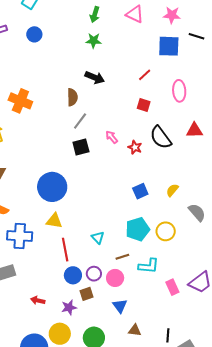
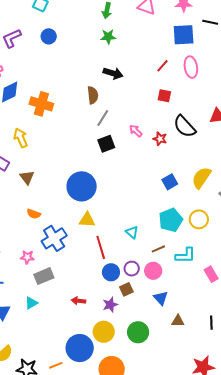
pink ellipse: (179, 91) -> (191, 67), moved
yellow semicircle: (172, 190) -> (201, 178), size x1.6
blue cross: (20, 236) -> (54, 238), turned -30

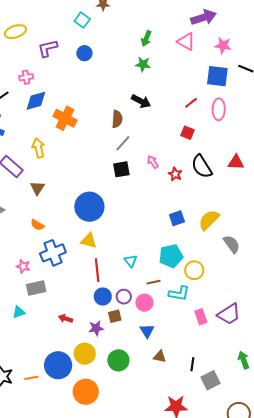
yellow circle: (199, 219) -> (194, 270), moved

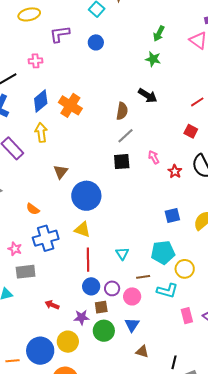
blue diamond: (36, 101) -> (41, 101), moved, turned -30
brown triangle: (37, 188) -> (61, 172), moved
green circle: (118, 360) -> (104, 331), moved

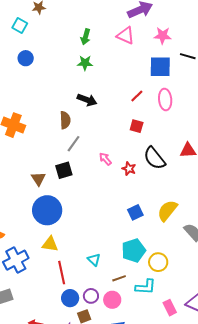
black square: (122, 162) -> (64, 170), moved
brown triangle: (61, 172) -> (38, 179), moved

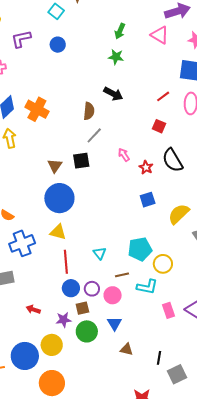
blue square: (135, 212) -> (148, 200), moved

